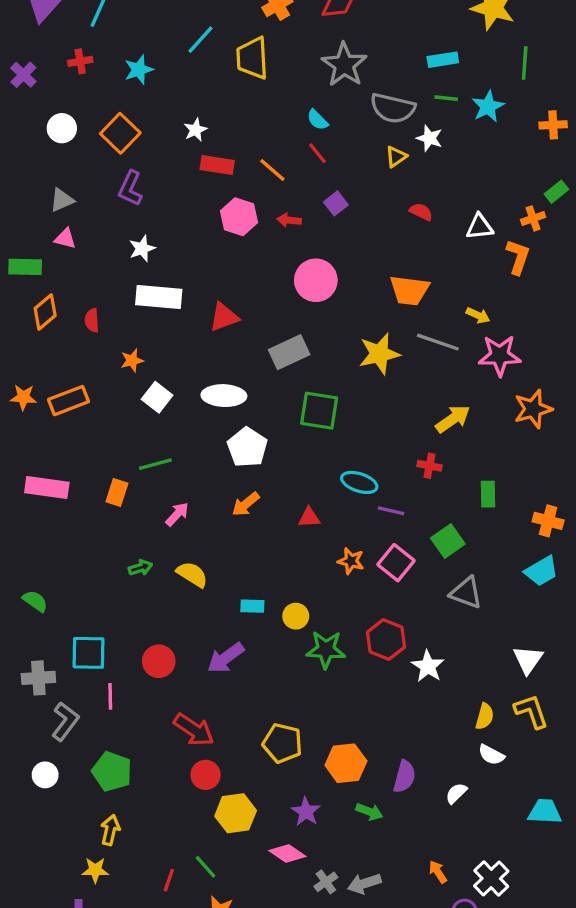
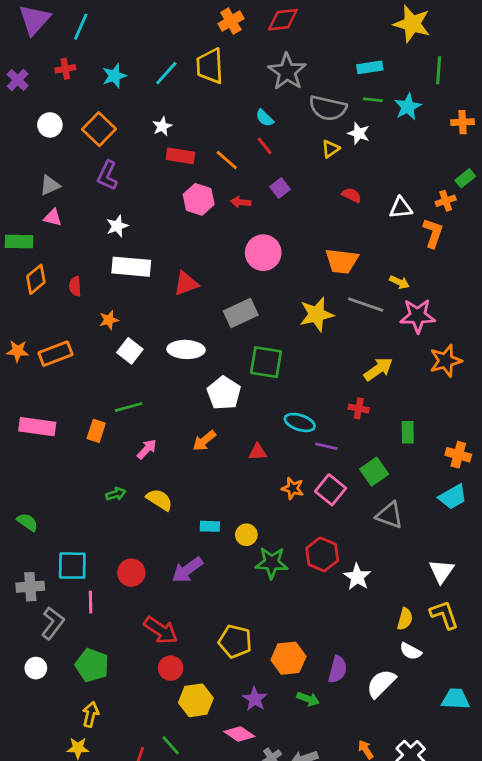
cyan line: (201, 40) -> (166, 73), moved
white pentagon: (247, 447) -> (224, 393), moved
white semicircle: (456, 793) -> (381, 683), size x1.6

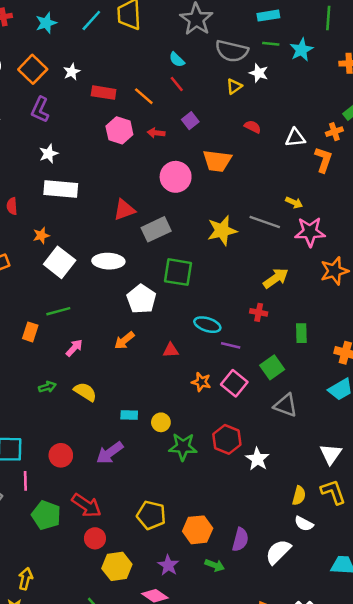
white star: (162, 126) -> (72, 72), moved
orange trapezoid: (342, 261) -> (217, 161), moved
red triangle: (186, 284) -> (124, 210), moved
white square: (130, 351) -> (60, 262), size x1.4
green pentagon: (92, 665) -> (46, 515), moved

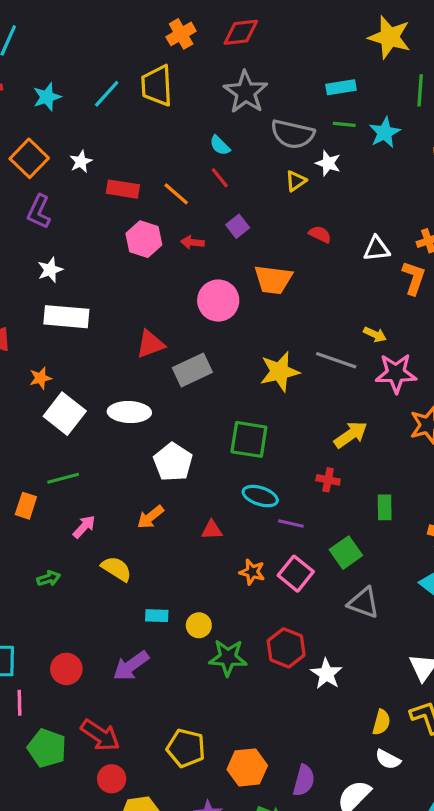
green square: (178, 272) -> (249, 439), moved
yellow semicircle: (85, 392) -> (116, 569), moved

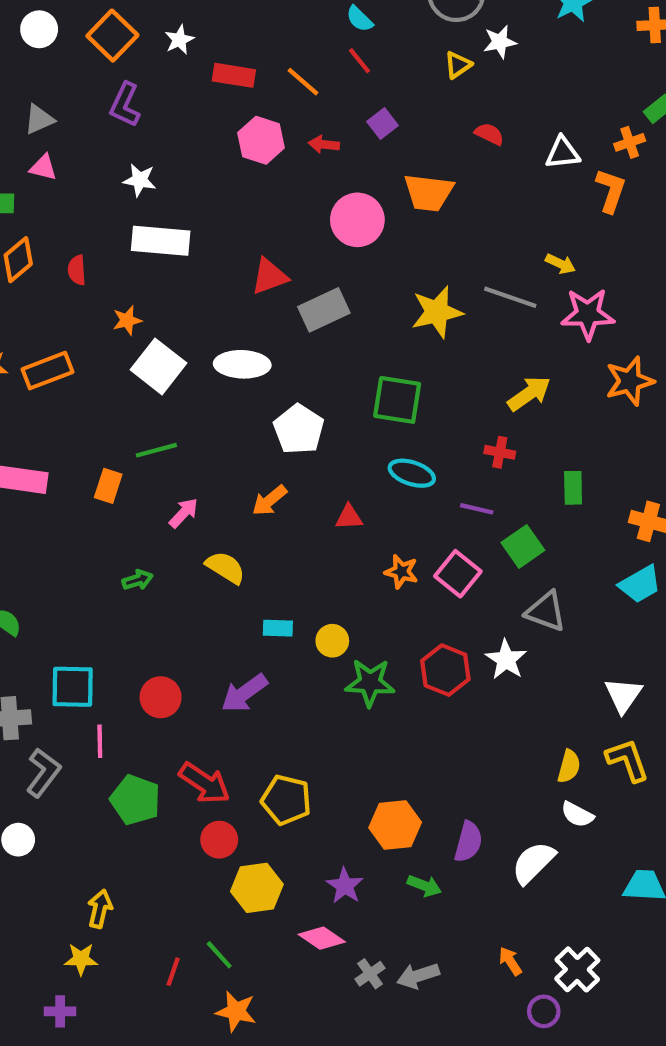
white star: (328, 163) -> (500, 42), turned -30
white star: (50, 270) -> (140, 180), turned 30
purple line: (291, 523) -> (477, 509), moved
white star: (326, 674) -> (506, 660), moved
yellow pentagon: (186, 748) -> (286, 800), moved

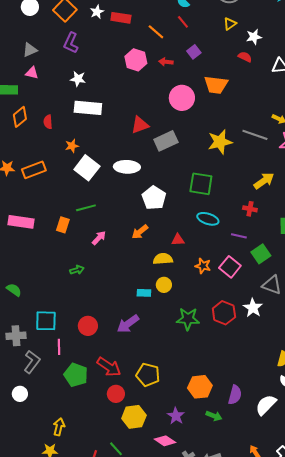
white star: (500, 42) -> (254, 37), moved
red rectangle: (234, 75) -> (121, 18), moved
yellow semicircle: (225, 567) -> (163, 259), moved, turned -36
yellow circle: (332, 641) -> (164, 285), moved

